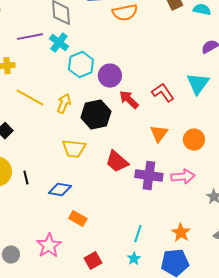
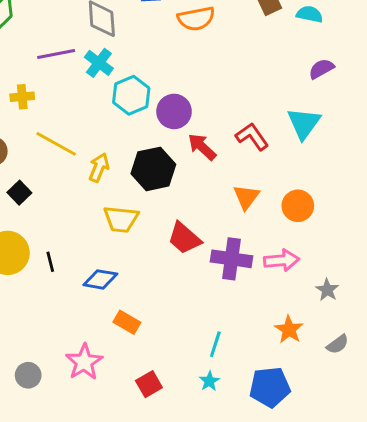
yellow arrow: (64, 104) -> (99, 167), moved
orange star: (181, 233) -> (289, 330), moved

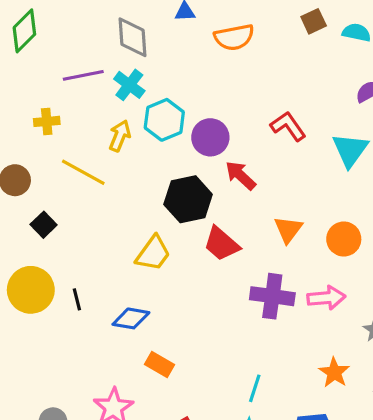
red L-shape: (252, 137) -> (288, 126), moved
yellow arrow: (99, 167) -> (120, 136), moved
yellow trapezoid: (121, 219) -> (153, 253), turned -60
red trapezoid: (184, 238) -> (221, 244), moved

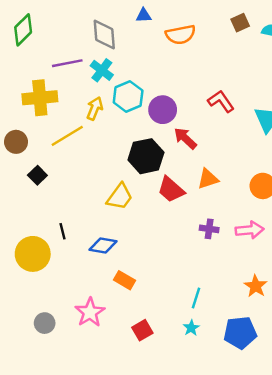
yellow cross: (47, 121) -> (40, 98), size x1.8
yellow line: (83, 172) -> (67, 136), turned -60
orange triangle: (288, 229) -> (208, 179), moved, turned 35
yellow circle: (31, 290) -> (33, 254), moved
purple cross: (272, 296) -> (209, 229), size x0.6

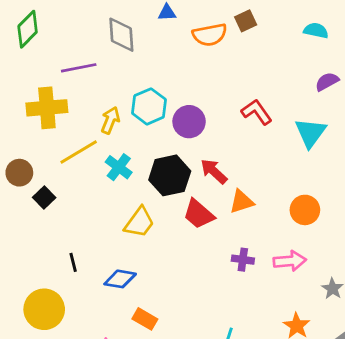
brown square: (240, 23) -> (246, 21), moved
cyan cross: (102, 70) -> (119, 167), moved
red arrow: (185, 138) -> (214, 171), moved
brown circle: (16, 142) -> (19, 173), moved
yellow circle: (33, 254) -> (44, 309), moved

